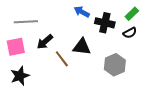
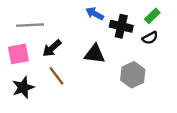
brown line: (62, 59) -> (57, 76), moved

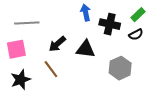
blue arrow: (95, 14) -> (86, 12), turned 49
black arrow: (52, 48) -> (57, 44), moved

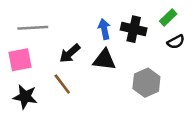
blue arrow: (86, 12) -> (104, 29), moved
black semicircle: (136, 35) -> (176, 42), moved
black star: (21, 80) -> (25, 97), turned 30

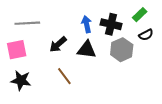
gray hexagon: (146, 83) -> (122, 50), moved
brown line: (62, 84) -> (64, 76), moved

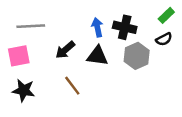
green rectangle: (140, 15) -> (166, 15), moved

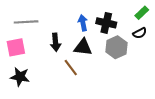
black arrow: (65, 50) -> (55, 42), turned -54
brown line: (72, 86) -> (71, 68), moved

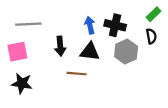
black semicircle: (140, 33) -> (151, 36), turned -72
brown line: (71, 68) -> (77, 74), turned -48

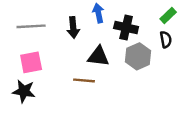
blue arrow: (90, 25) -> (98, 13), moved
black arrow: (60, 46) -> (73, 28), moved
pink square: (17, 52) -> (31, 62), moved

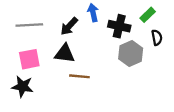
green rectangle: (168, 15) -> (148, 15), moved
black arrow: (73, 28) -> (69, 26), turned 48
black triangle: (98, 56) -> (65, 53), moved

